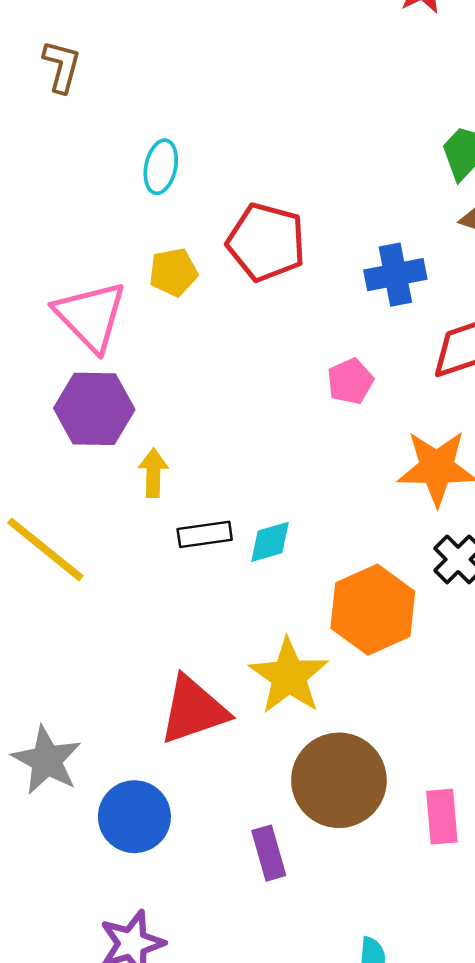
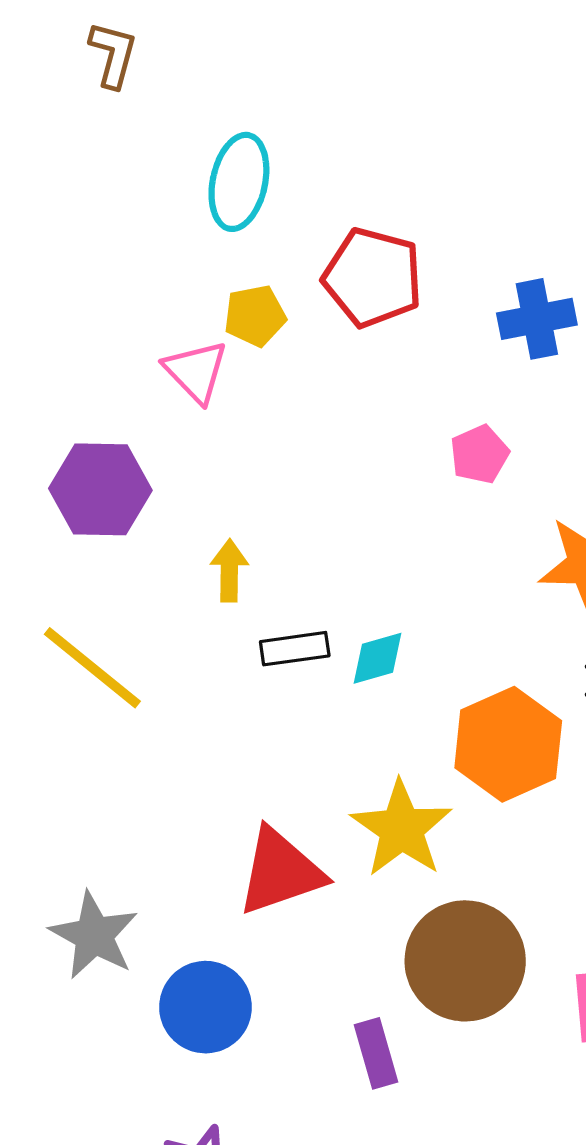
cyan ellipse: (161, 167) -> (239, 182), size x1.4
pink triangle: (91, 316) -> (196, 371), moved, size x0.7
purple hexagon: (94, 409) -> (100, 489), moved

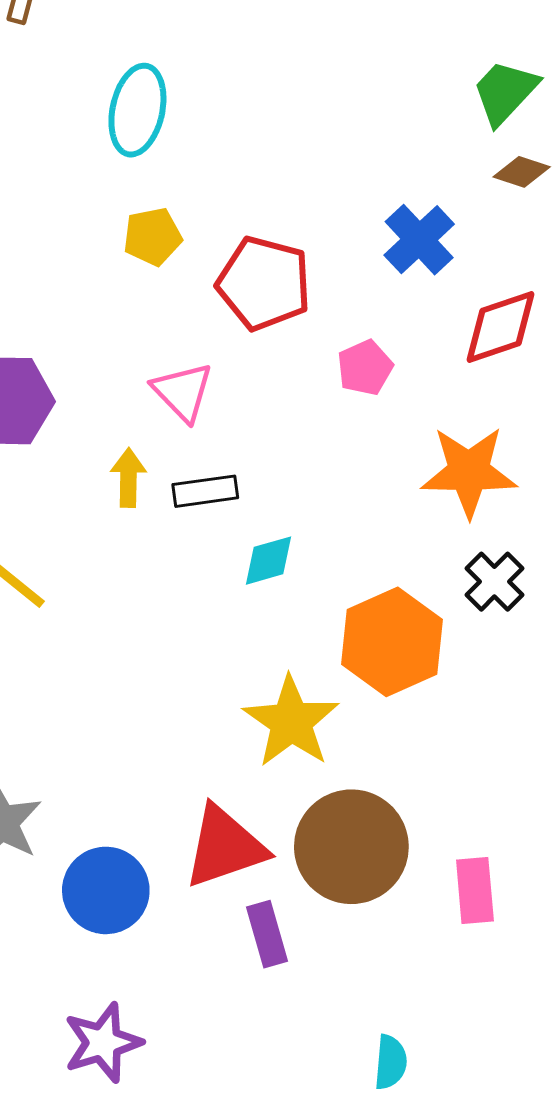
red pentagon: (373, 278) -> (264, 283), moved
blue cross: (537, 319) -> (419, 240), turned -32
pink triangle: (196, 371) -> (183, 392), moved
black rectangle: (295, 649) -> (205, 491), moved
red triangle: (280, 872) -> (225, 847), moved

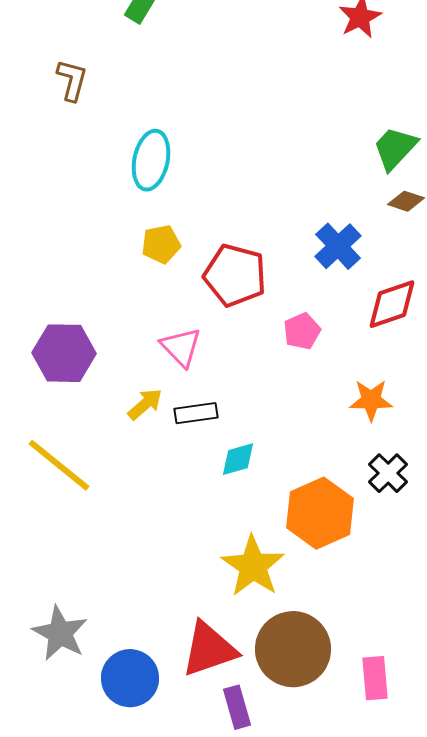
orange star: (469, 472) -> (371, 400), size x0.7
yellow arrow: (128, 478) -> (145, 404), turned 48

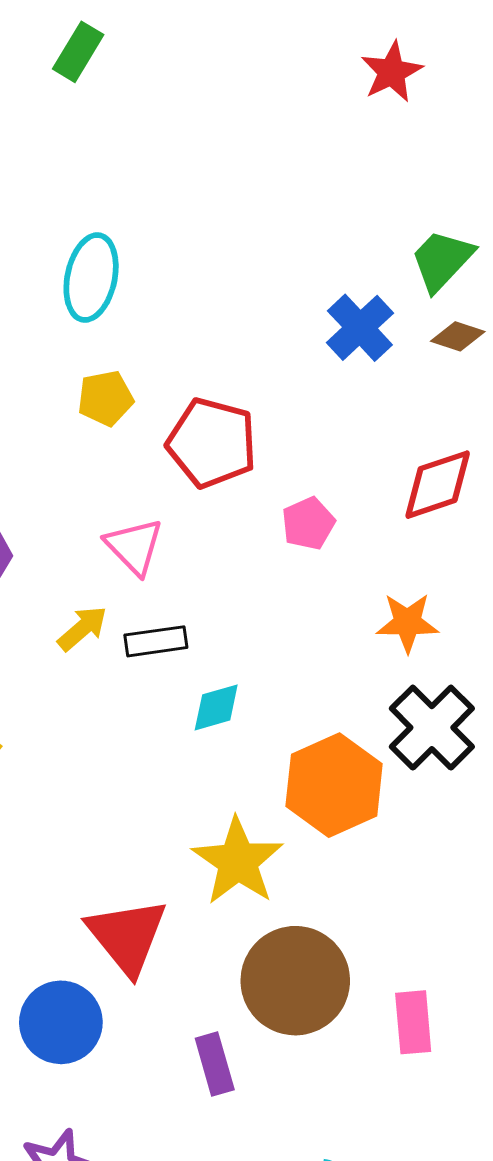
blue cross: (338, 246) -> (360, 328), moved
black cross: (388, 473) -> (432, 728), size x1.5
red triangle: (209, 649) -> (127, 936), moved, turned -50

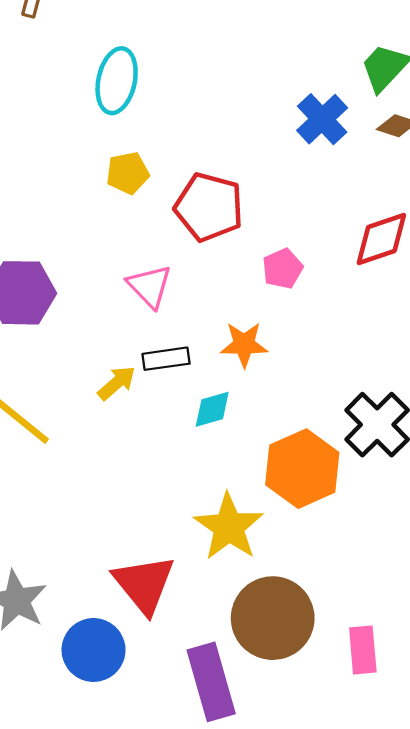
orange star: (407, 623) -> (244, 344), moved
yellow arrow: (82, 628) -> (117, 383), moved
purple rectangle: (215, 1064) -> (211, 682), size x1.6

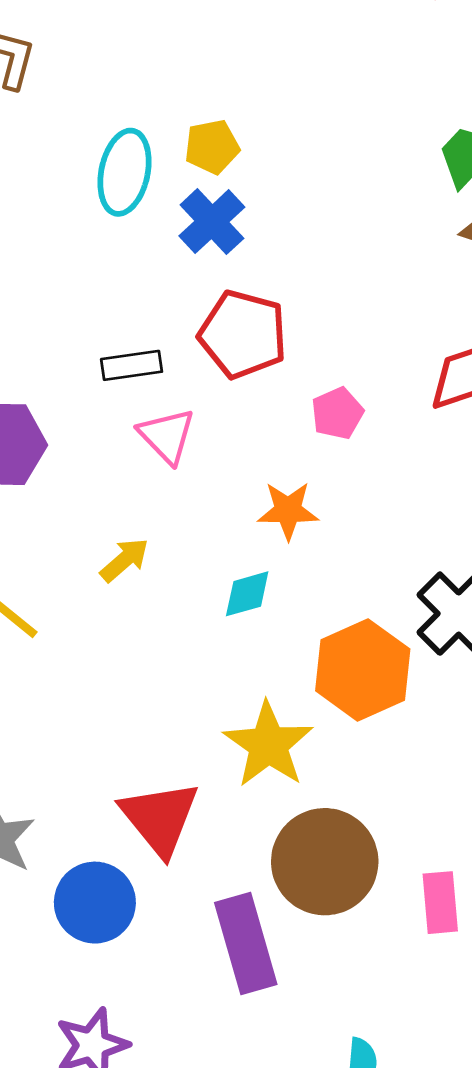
blue cross: (322, 119) -> (212, 222), moved
yellow pentagon: (128, 173) -> (212, 147), moved
black rectangle: (166, 359) -> (132, 365), moved

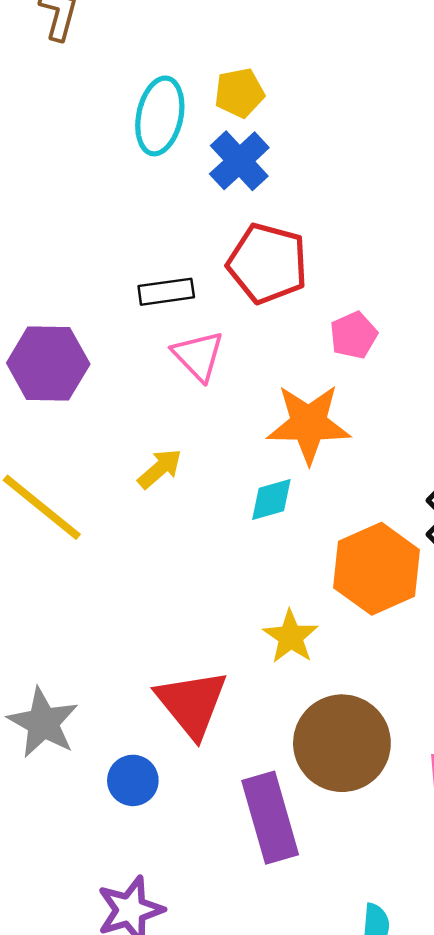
orange star: (288, 511) -> (309, 424), size x1.5
yellow star: (268, 745) -> (291, 637), size x0.7
blue circle: (95, 903) -> (133, 780), size x0.7

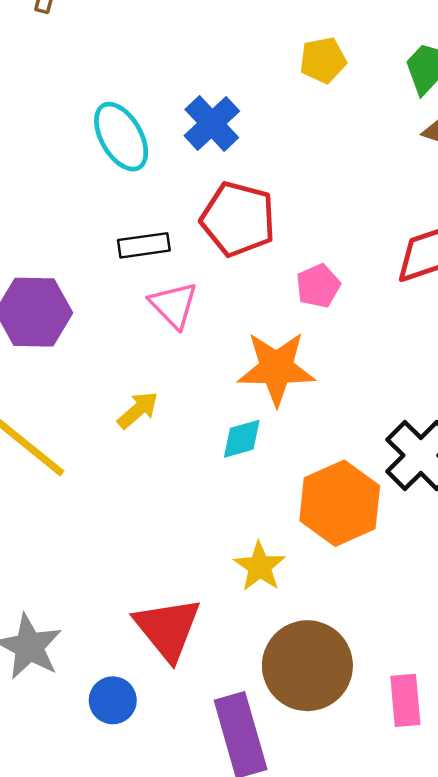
yellow pentagon: (239, 93) -> (323, 60), moved
cyan ellipse: (160, 116) -> (121, 137), moved, turned -42

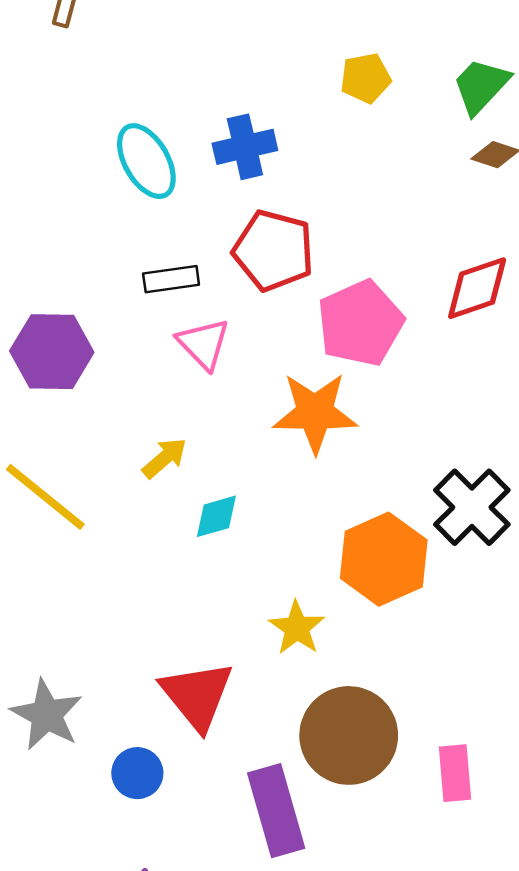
blue cross: (212, 123) -> (245, 147), turned 30
pink pentagon: (318, 286) -> (360, 323), size x1.8
cyan diamond: (242, 439) -> (216, 516), moved

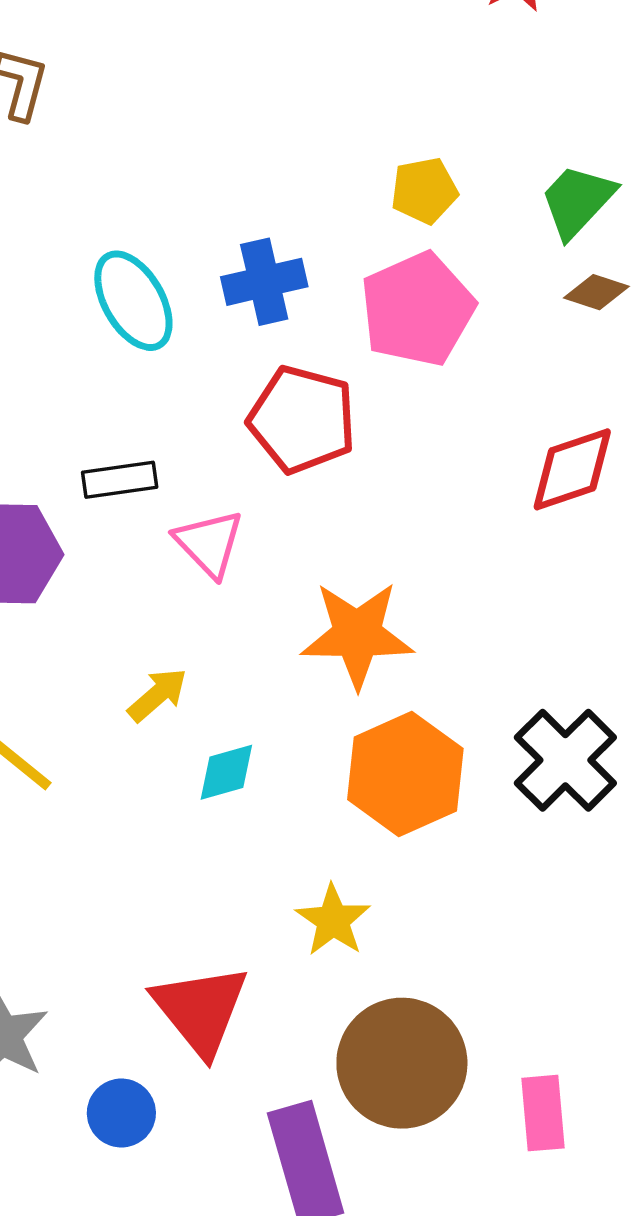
black rectangle: (171, 279) -> (120, 480), moved
pink pentagon: (360, 323) -> (417, 309), moved
orange hexagon: (384, 559) -> (405, 774), moved

